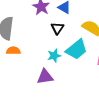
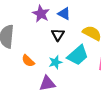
orange semicircle: (13, 51) -> (28, 61), moved, turned -136

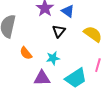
cyan trapezoid: (78, 55) -> (76, 78), moved

